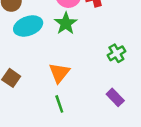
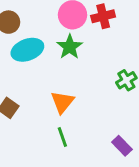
purple rectangle: (115, 97) -> (122, 146), moved

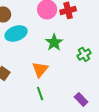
green star: (70, 47) -> (54, 42), moved

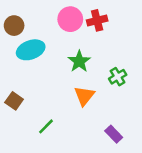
orange triangle: (40, 69) -> (84, 96), moved
green line: (40, 93) -> (46, 126), moved, turned 64

